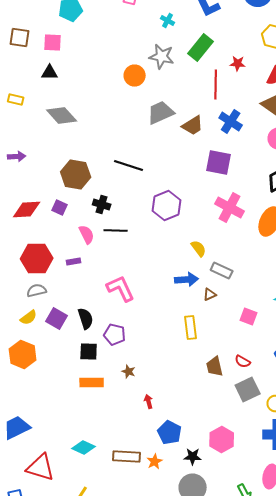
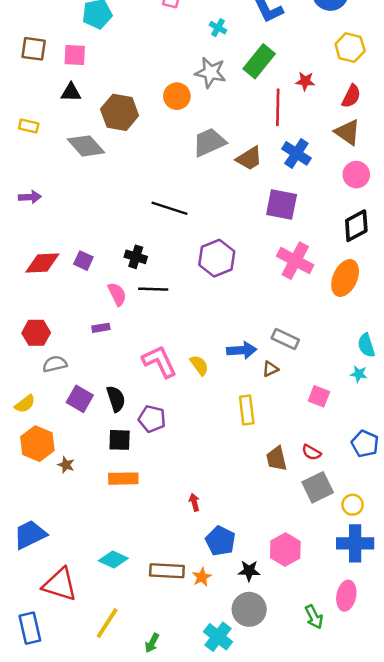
brown hexagon: (76, 174) -> (120, 112), moved
yellow semicircle: (199, 248) -> (199, 365), moved
red hexagon: (37, 258) -> (36, 333), moved, size x0.7
yellow semicircle: (29, 318) -> (25, 404), moved
brown star: (129, 372) -> (66, 465), moved

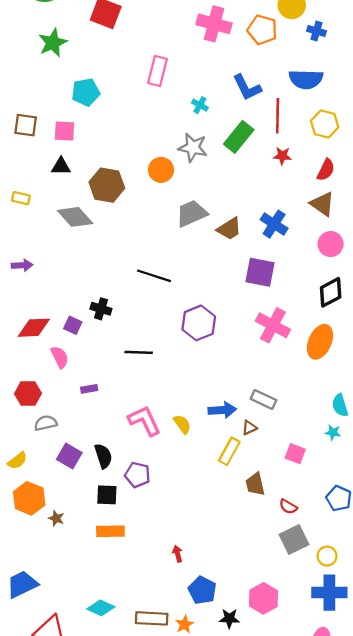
red line: (278, 107) -> (278, 116), moved
black cross: (136, 257) -> (101, 309), moved
pink semicircle: (117, 294) -> (60, 357), moved
yellow rectangle: (247, 410) -> (229, 451), moved, turned 36
brown trapezoid: (277, 459) -> (255, 484), moved

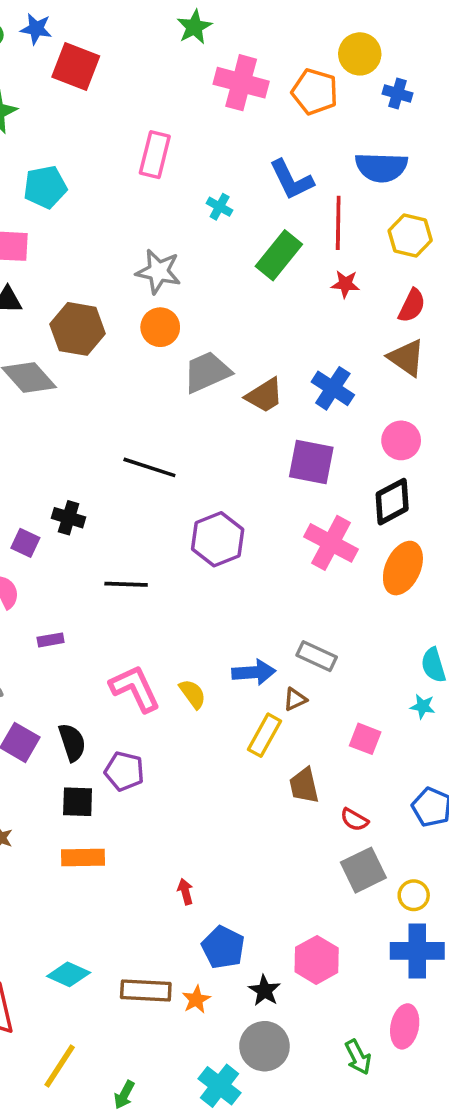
gray star: (193, 148) -> (158, 271), moved
orange circle: (161, 170) -> (160, 327), moved
pink circle: (331, 244) -> (401, 440), moved
black diamond: (331, 292) -> (392, 502), moved
black star: (229, 618) -> (264, 990), turned 30

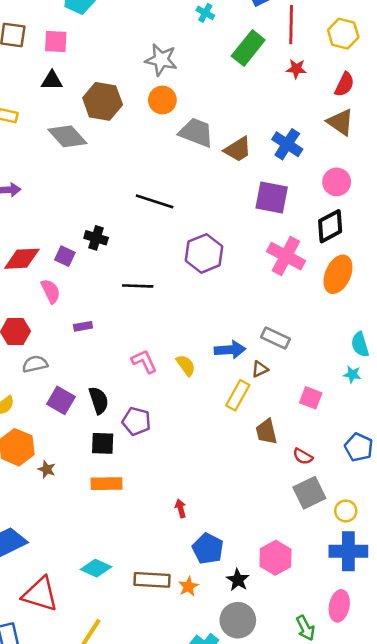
gray trapezoid: (207, 372) -> (196, 133), turned 45
pink L-shape: (135, 688) -> (144, 361), size x0.7

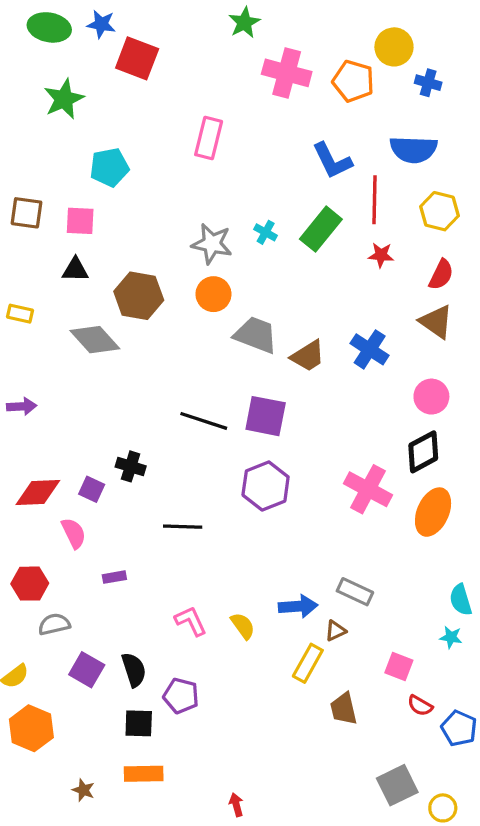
cyan cross: (205, 13) -> (266, 232), moved
purple square: (272, 198) -> (266, 416), moved
red semicircle: (303, 456) -> (420, 706), moved
brown star: (47, 469) -> (83, 790), moved

